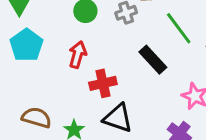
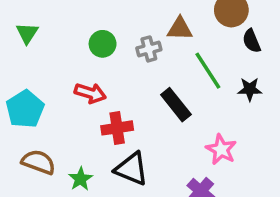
cyan pentagon: (26, 45) -> (25, 109), moved
red arrow: (78, 55) -> (90, 93), turned 88

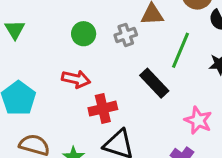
green line: (208, 71) -> (180, 50), turned 60

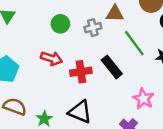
green line: (180, 50) -> (134, 43), turned -64
red cross: (103, 109) -> (81, 72), moved

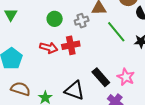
black rectangle: (112, 67) -> (101, 77), moved
red cross: (81, 72) -> (71, 45), moved

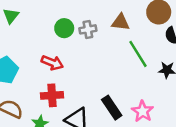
gray cross: (82, 21) -> (88, 29), moved
red cross: (71, 45) -> (52, 95), moved

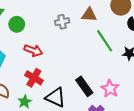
green circle: (64, 28) -> (17, 24), moved
red cross: (52, 95) -> (34, 78), turned 36

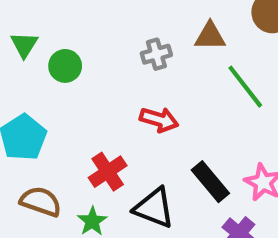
red arrow: (33, 50) -> (159, 120), moved
red cross: (34, 78) -> (108, 172), turned 30

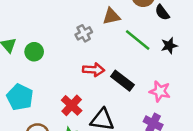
black rectangle: (210, 182) -> (122, 81), moved

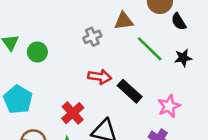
pink star: (160, 91) -> (169, 106), turned 30

